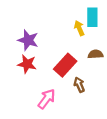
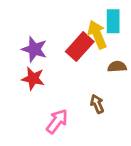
yellow arrow: (79, 28) -> (97, 35), size x1.5
red rectangle: (65, 65) -> (80, 47), moved

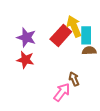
cyan rectangle: (113, 21) -> (86, 35), moved
pink arrow: (57, 121) -> (62, 92), moved

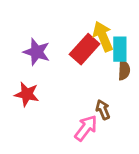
brown semicircle: (89, 51) -> (124, 70), turned 96
red star: (25, 60) -> (27, 94), moved

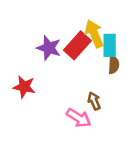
purple star: (37, 52) -> (49, 48), moved
pink arrow: (86, 128) -> (79, 118), turned 85

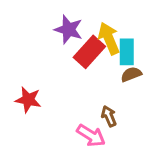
purple star: (49, 48) -> (69, 30), moved
brown semicircle: (114, 65) -> (131, 74), turned -114

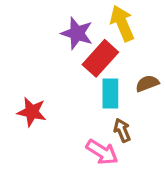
yellow arrow: (109, 38) -> (122, 23), moved
cyan rectangle: (127, 52) -> (110, 93), moved

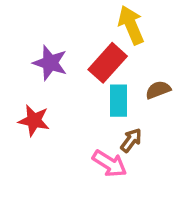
purple star: (77, 33) -> (50, 63), moved
brown arrow: (122, 130) -> (131, 140), turned 60

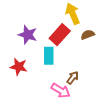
brown semicircle: (158, 90) -> (88, 35), moved
cyan rectangle: (119, 101) -> (49, 56), moved

